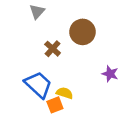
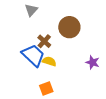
blue trapezoid: (38, 85) -> (33, 55), moved
yellow semicircle: (65, 93) -> (49, 61), moved

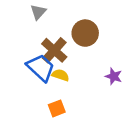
brown cross: (44, 41) -> (54, 50), size x1.5

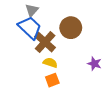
blue trapezoid: (41, 68) -> (30, 28), moved
orange square: (57, 108) -> (52, 80), moved

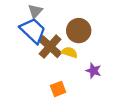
yellow semicircle: (50, 63) -> (70, 52), moved
purple star: (94, 64) -> (94, 71), moved

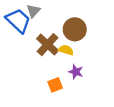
blue trapezoid: (33, 31) -> (18, 21), moved
purple star: (94, 71) -> (76, 72), moved

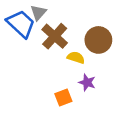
brown circle: (75, 29) -> (98, 40), moved
brown cross: (48, 45) -> (55, 36), moved

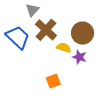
blue trapezoid: (21, 24) -> (18, 37), moved
purple star: (87, 82) -> (79, 57), moved

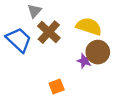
brown circle: (83, 33) -> (98, 52), moved
yellow semicircle: (64, 48) -> (89, 26), moved, size x1.6

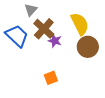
yellow semicircle: (89, 26) -> (80, 24), turned 45
purple star: (84, 61) -> (55, 41), moved

